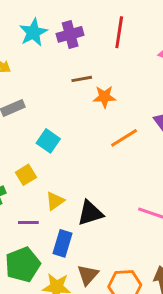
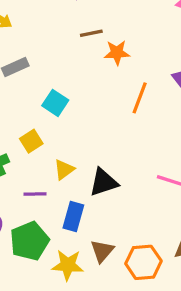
orange line: (124, 138) -> (140, 98), turned -36

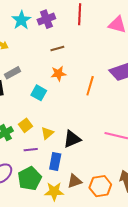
orange star: (117, 53) -> (58, 74), moved
yellow square: (31, 141) -> (26, 125), moved
brown triangle: (102, 251) -> (75, 181), turned 35

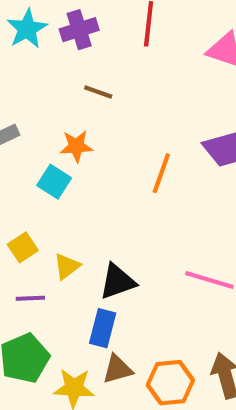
brown line: (57, 48) -> (98, 92), turned 32
orange star: (58, 74) -> (76, 146), moved
blue rectangle: (55, 161) -> (103, 328), moved

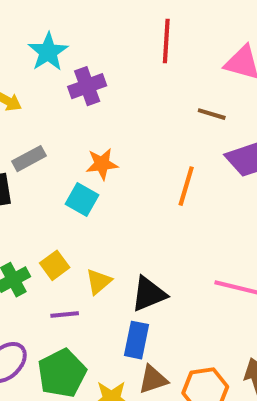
purple cross: (79, 30) -> (87, 86), moved
brown line: (98, 92) -> (212, 114), moved

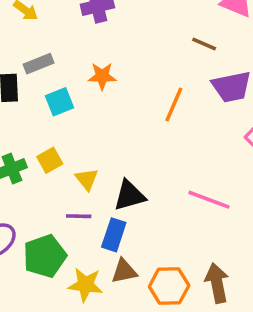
cyan square: (82, 200) -> (60, 102), moved, turned 32
yellow triangle: (99, 282) -> (87, 179), turned -35
purple line: (65, 314) -> (79, 216), moved

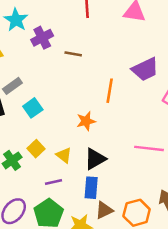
brown line: (204, 44) -> (73, 54), moved
orange star: (102, 76) -> (86, 121), moved
purple line: (79, 216) -> (54, 182), moved

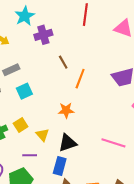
brown line: (73, 54) -> (63, 62), moved, turned 40
orange line: (110, 91) -> (80, 79), moved

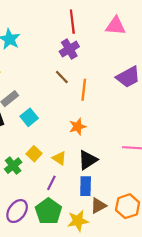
purple cross: (43, 35) -> (69, 49), moved
purple line: (30, 155) -> (51, 183), turned -48

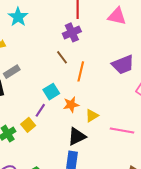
cyan square: (29, 117) -> (51, 92), moved
yellow triangle: (59, 158) -> (92, 116), moved, turned 48
purple line: (51, 183) -> (40, 110), moved

